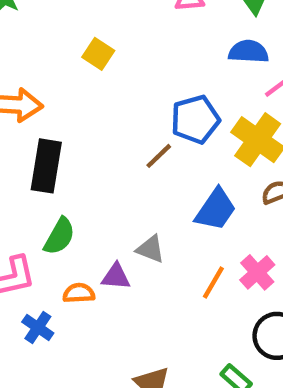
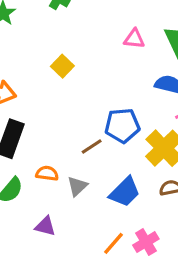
gray triangle: (150, 249) -> (77, 186), moved, turned 45
orange semicircle: (79, 293) -> (47, 173), moved

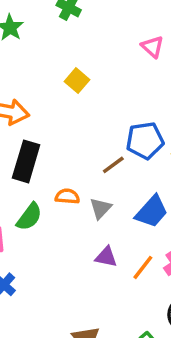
pink triangle: (134, 39) -> (152, 47), turned 40
purple triangle: (45, 226) -> (106, 257), moved

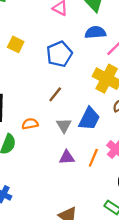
blue pentagon: (145, 140) -> (59, 54), moved
gray triangle: (101, 208) -> (64, 125), moved

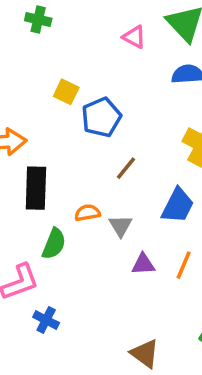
blue pentagon: (59, 54) -> (101, 117), moved
gray triangle: (64, 125) -> (121, 226), moved

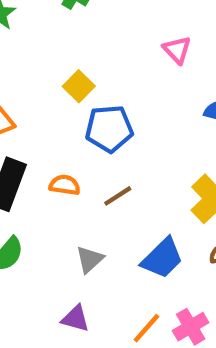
orange semicircle: (87, 213) -> (65, 185), moved
purple triangle: (143, 264) -> (75, 319), moved

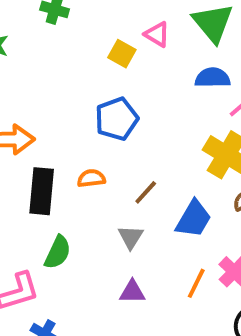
yellow square: (79, 86) -> (122, 54), moved
brown line: (118, 196) -> (146, 192), moved

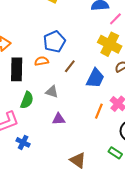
blue pentagon: (117, 119) -> (54, 42), moved
gray triangle: (131, 237) -> (52, 92), moved, turned -40
purple triangle: (132, 292) -> (59, 119), moved

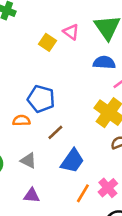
blue pentagon: (54, 42) -> (41, 99), turned 30
blue trapezoid: (95, 78) -> (72, 161), moved

